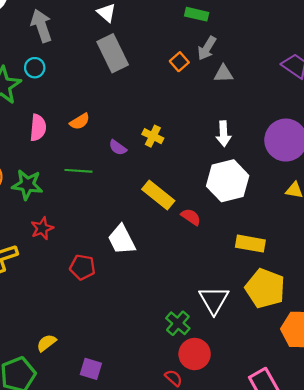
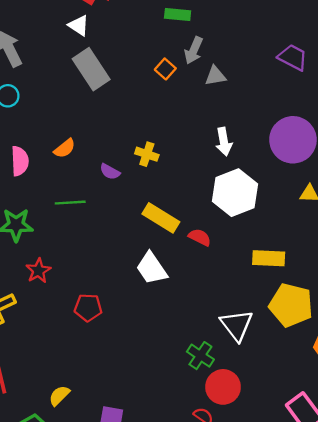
white trapezoid: (122, 240) -> (152, 268), moved

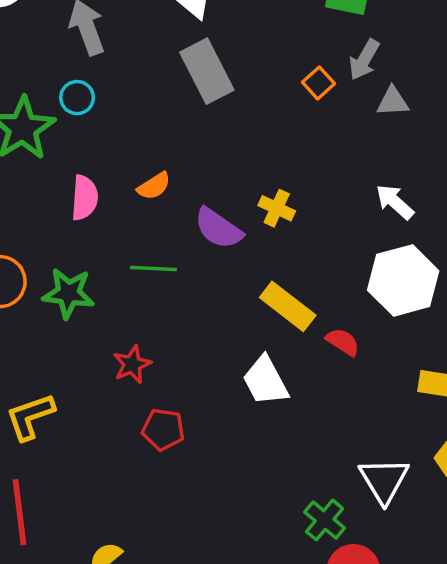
white arrow: (224, 142) -> (395, 202), turned 136
purple semicircle: (110, 172) -> (218, 228), size x1.6
red star: (38, 271) -> (132, 364), moved

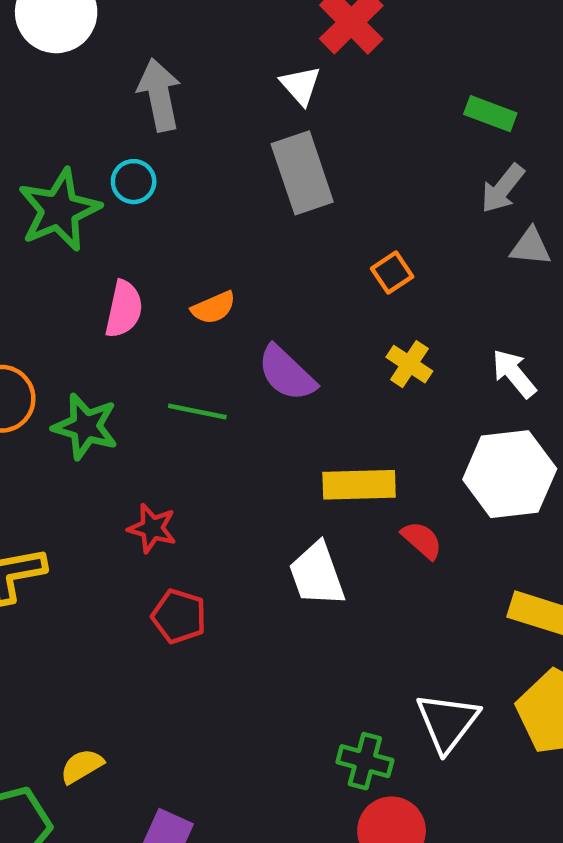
orange square: (318, 83) -> (392, 273), moved
yellow cross: (277, 208) -> (409, 364), moved
yellow rectangle: (288, 306) -> (359, 485), turned -48
red star: (132, 364) -> (152, 528), turned 30
green cross: (325, 520) -> (365, 761), turned -33

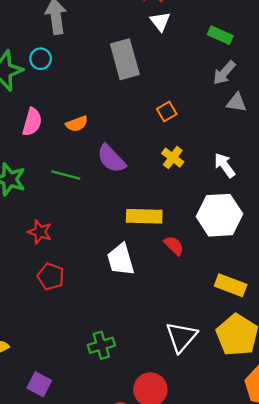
white triangle: (301, 85) -> (160, 21), moved
green cross: (365, 761) -> (101, 345), moved, turned -35

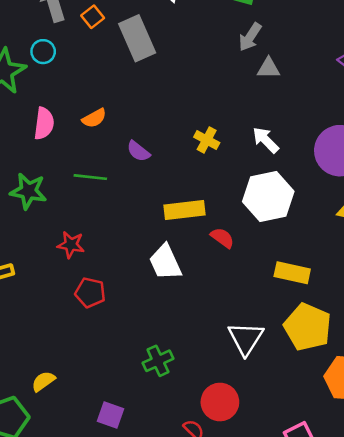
orange square: (167, 111) -> (93, 17), moved
purple semicircle: (111, 159) -> (138, 151), size x0.7
purple square: (39, 384) -> (111, 415), moved

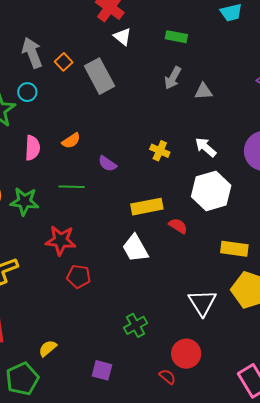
gray arrow: (250, 37) -> (173, 78), moved
red star: (71, 245) -> (61, 240), size x1.4

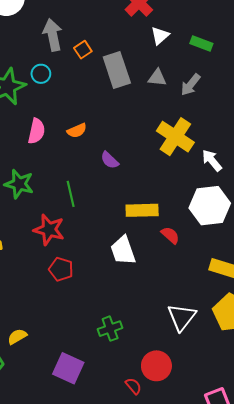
white triangle: (122, 37) -> (160, 36), moved, turned 30
gray triangle: (204, 91) -> (157, 78), moved
yellow cross: (160, 151) -> (175, 137), moved, size x1.8
green line: (72, 187) -> (71, 194), moved, turned 65
purple square: (102, 370) -> (68, 368), size x1.4

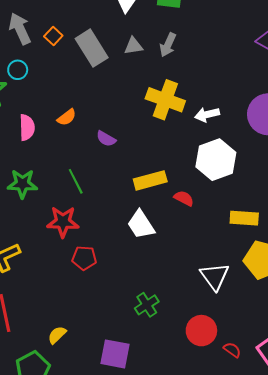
white arrow: (212, 160) -> (207, 115), turned -50
red semicircle: (133, 386) -> (232, 350), moved

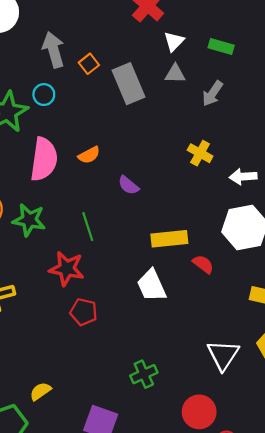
gray triangle: (133, 46) -> (175, 74), moved
yellow cross: (165, 100) -> (200, 153), size x0.6
pink semicircle: (27, 128) -> (44, 159), size x1.5

